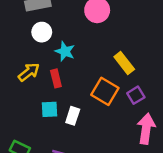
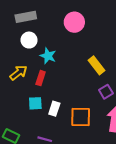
red rectangle: (56, 78) -> (41, 78), turned 32
orange square: (105, 91) -> (81, 117), moved, turned -30

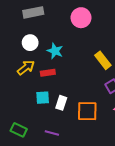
white circle: (29, 40) -> (30, 43), moved
red rectangle: (41, 78) -> (48, 73), turned 64

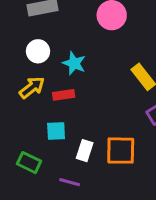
white rectangle: (61, 103) -> (85, 151), moved
green rectangle: (19, 130) -> (29, 163), moved

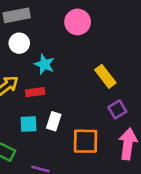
white circle: (38, 51) -> (19, 43), moved
white rectangle: (85, 151) -> (54, 121), moved

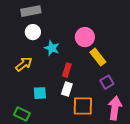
pink circle: (78, 22) -> (85, 37), moved
red rectangle: (35, 92) -> (67, 70), moved, turned -64
white rectangle: (54, 121) -> (67, 89), moved

